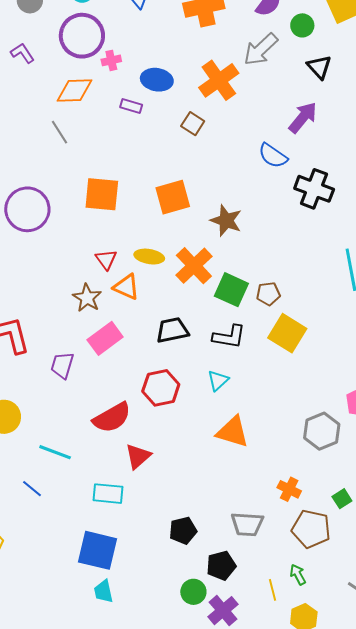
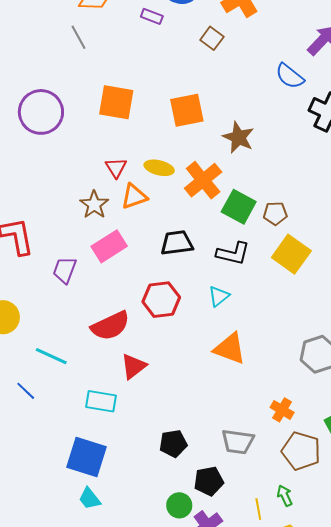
orange triangle: (126, 287) -> (134, 196), turned -48
cyan trapezoid: (103, 591) -> (89, 499), turned -30

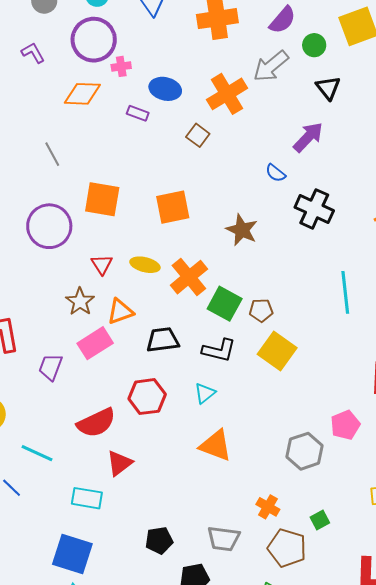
gray line: (78, 37) -> (52, 154), moved
blue semicircle: (290, 76) -> (276, 173), size x0.7
purple circle: (41, 112) -> (49, 226), moved
brown star: (238, 137) -> (242, 230), moved
orange triangle: (134, 196) -> (120, 312), moved

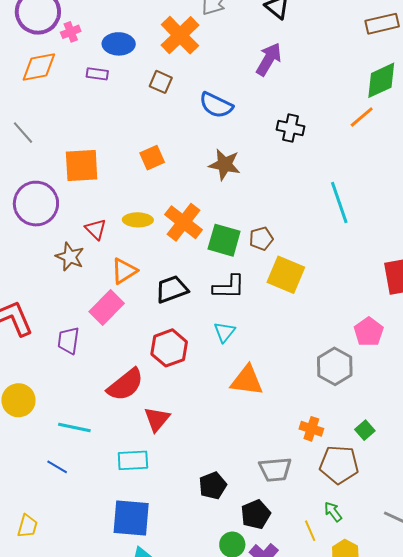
blue semicircle: (276, 173) -> (216, 105), moved, size x1.6
orange square: (173, 207) -> (152, 158), size x0.7
black cross: (314, 209) -> (291, 128), size x0.7
brown star: (80, 302) -> (70, 257), moved

